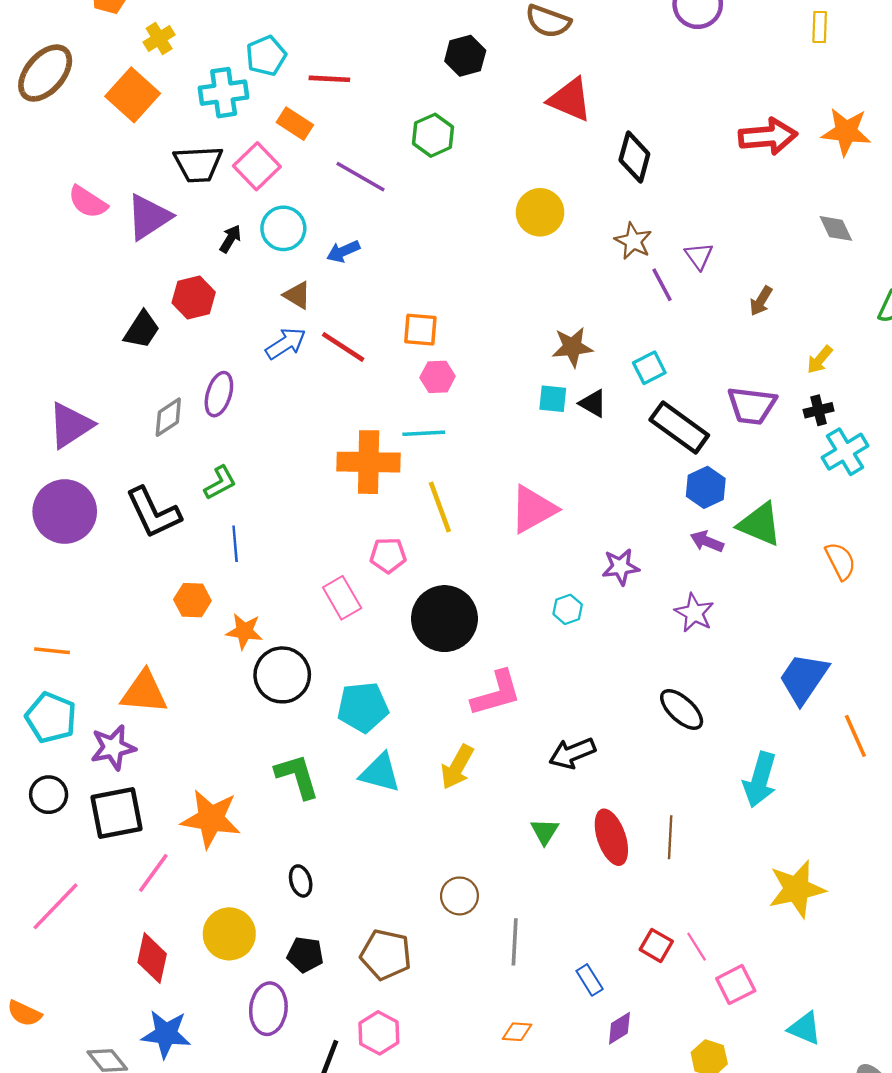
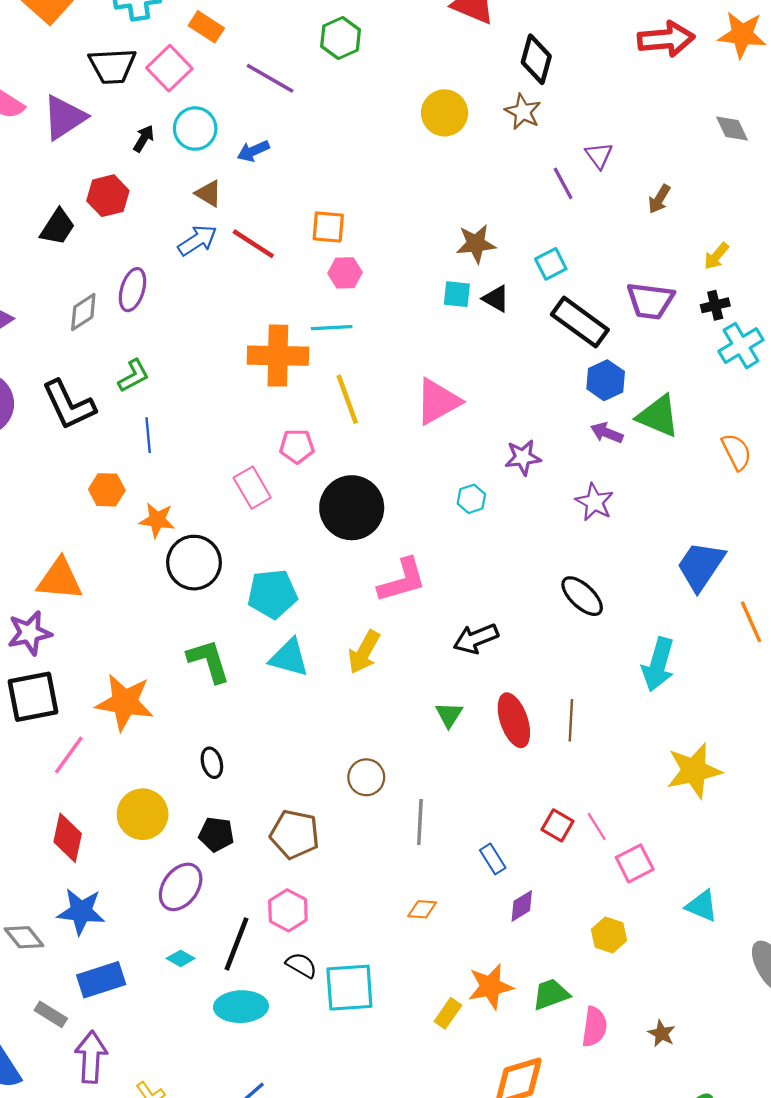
brown star: (633, 241) -> (523, 112), moved
purple ellipse: (268, 1009) -> (181, 887), turned 30

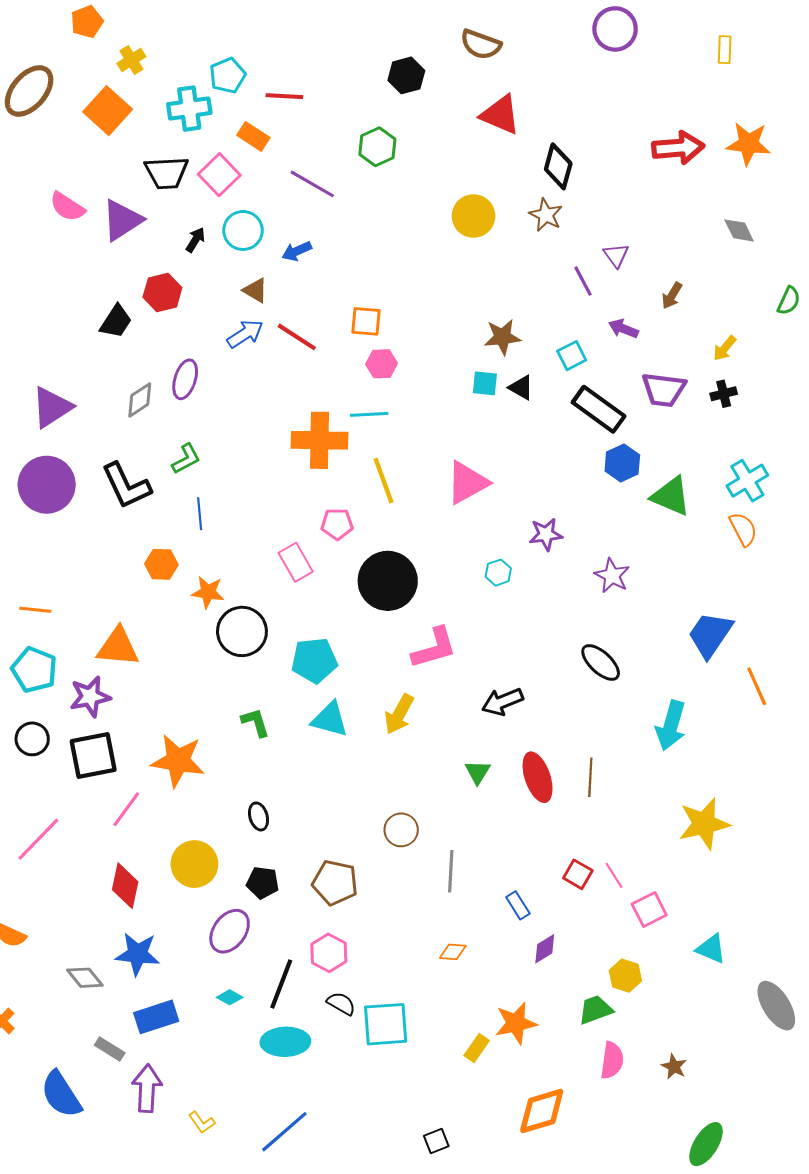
cyan cross: (741, 346) -> (747, 481), moved
purple arrow: (607, 433) -> (623, 329), moved
green L-shape: (209, 661) -> (255, 722), size x0.7
green trapezoid: (551, 994) -> (595, 1010), moved

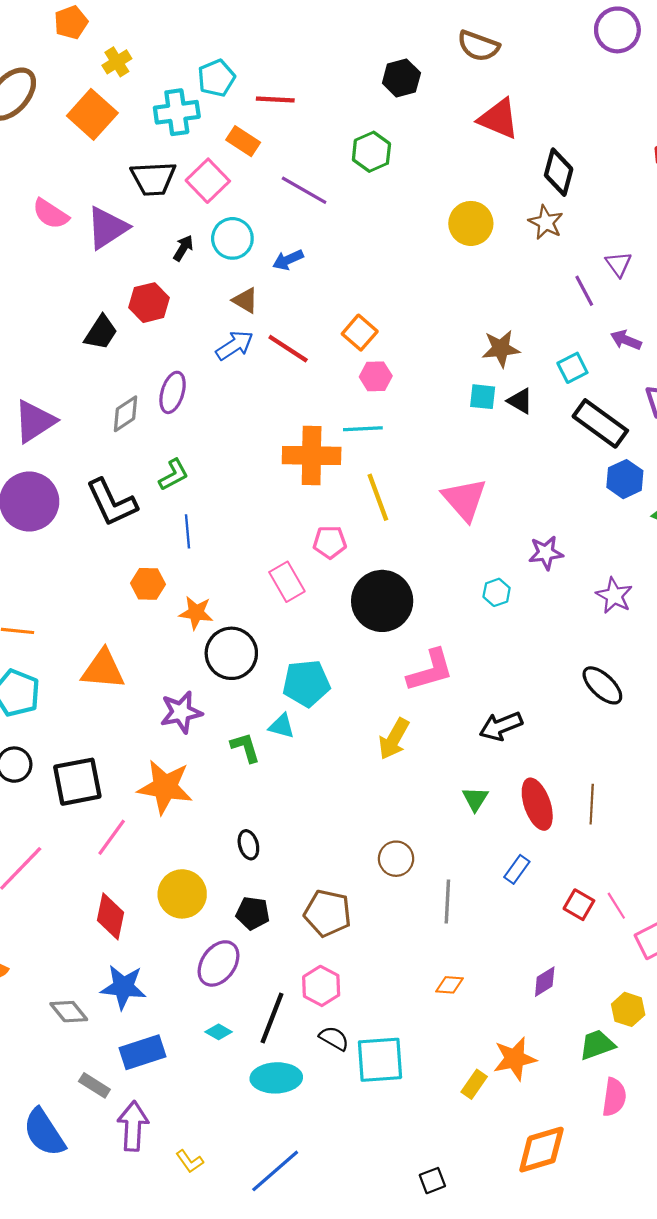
orange square: (366, 321) -> (360, 333), turned 36
pink triangle: (467, 483) -> (464, 499), turned -42
purple star: (90, 697) -> (181, 712), moved
cyan triangle: (330, 719) -> (282, 726), moved, size x0.7
blue rectangle: (518, 905) -> (517, 869), moved, turned 68

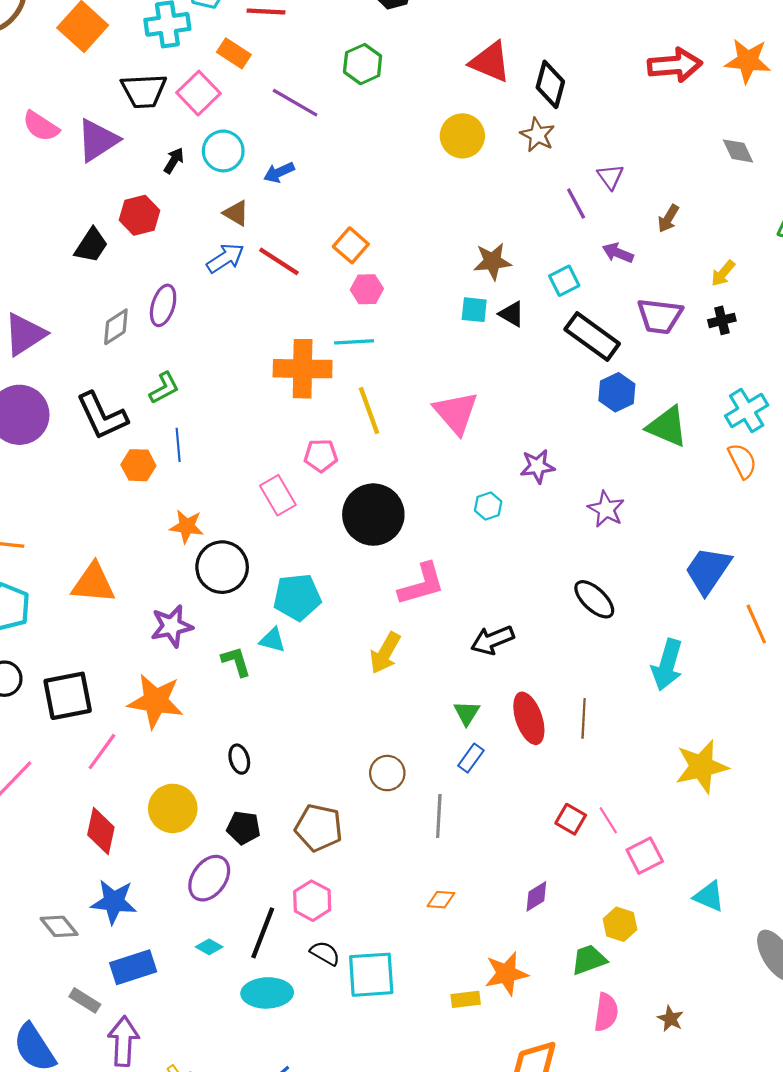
red triangle: (499, 119) -> (490, 62), moved
orange hexagon: (148, 584) -> (138, 465), moved
blue rectangle: (517, 869) -> (471, 758), moved
yellow rectangle: (474, 1084) -> (466, 999), turned 48

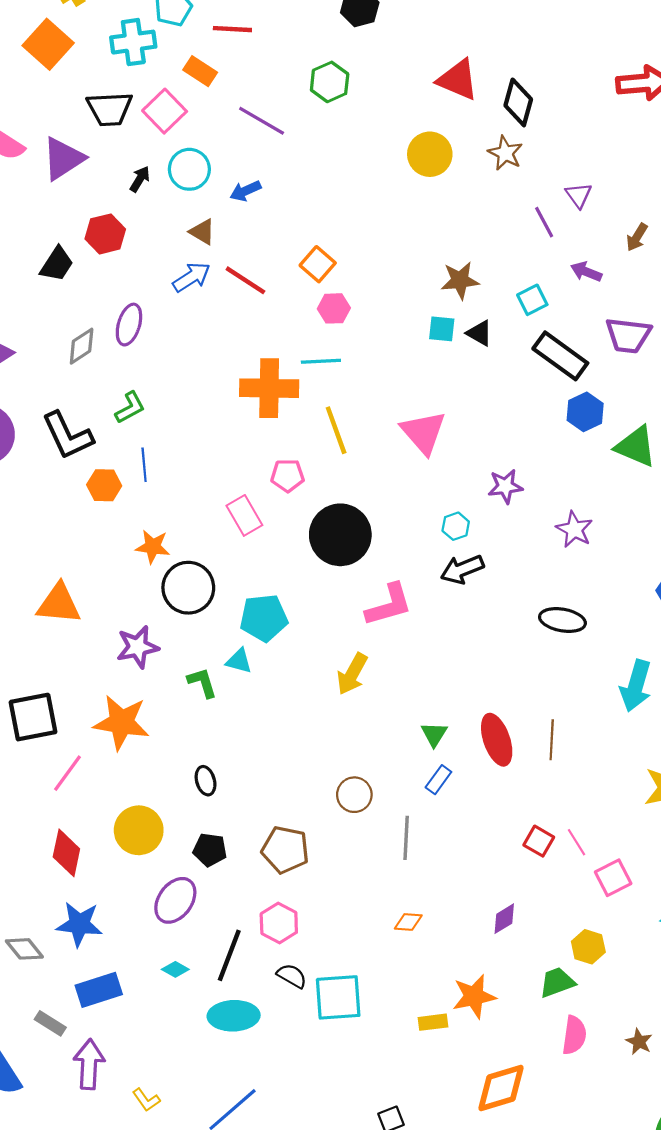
black ellipse: (594, 599) -> (562, 620), turned -33
black arrow: (492, 640) -> (462, 569), moved

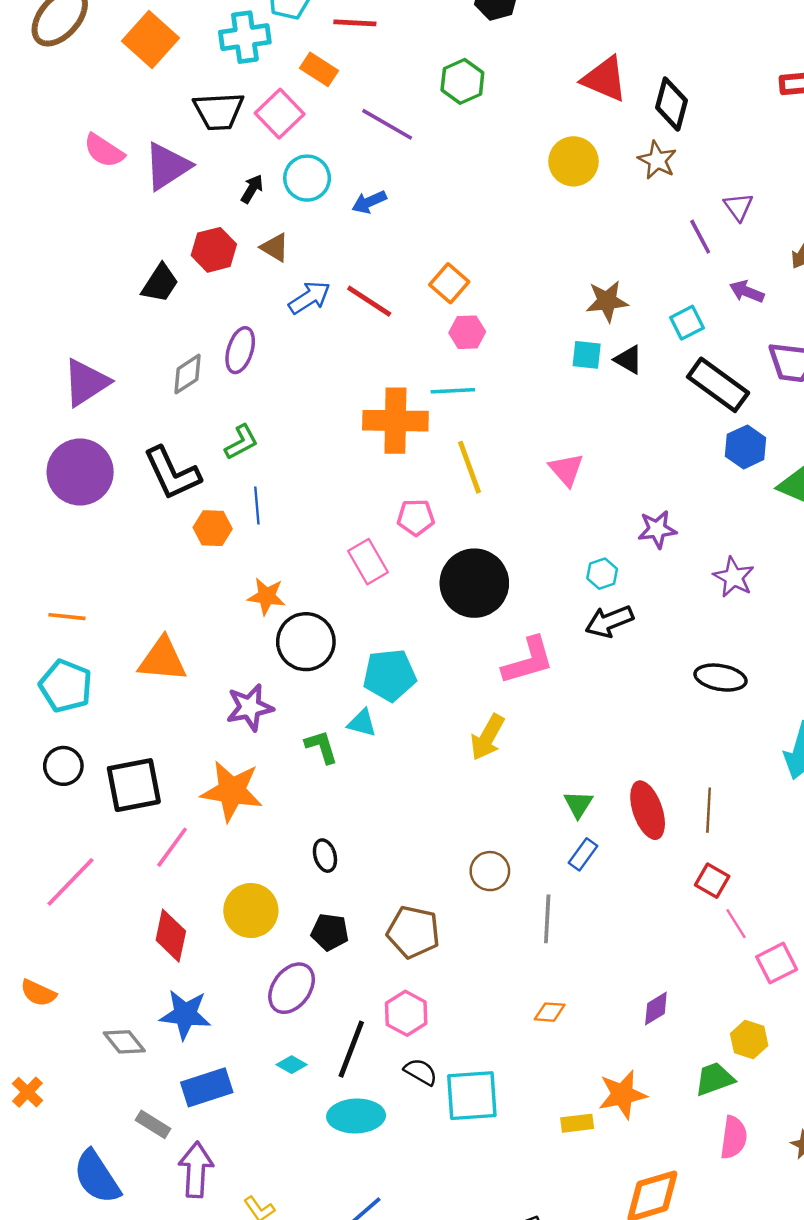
brown triangle: (202, 232) -> (275, 247), moved
pink triangle: (423, 432) -> (566, 470), size x0.7
red square: (539, 841) -> (712, 881), moved

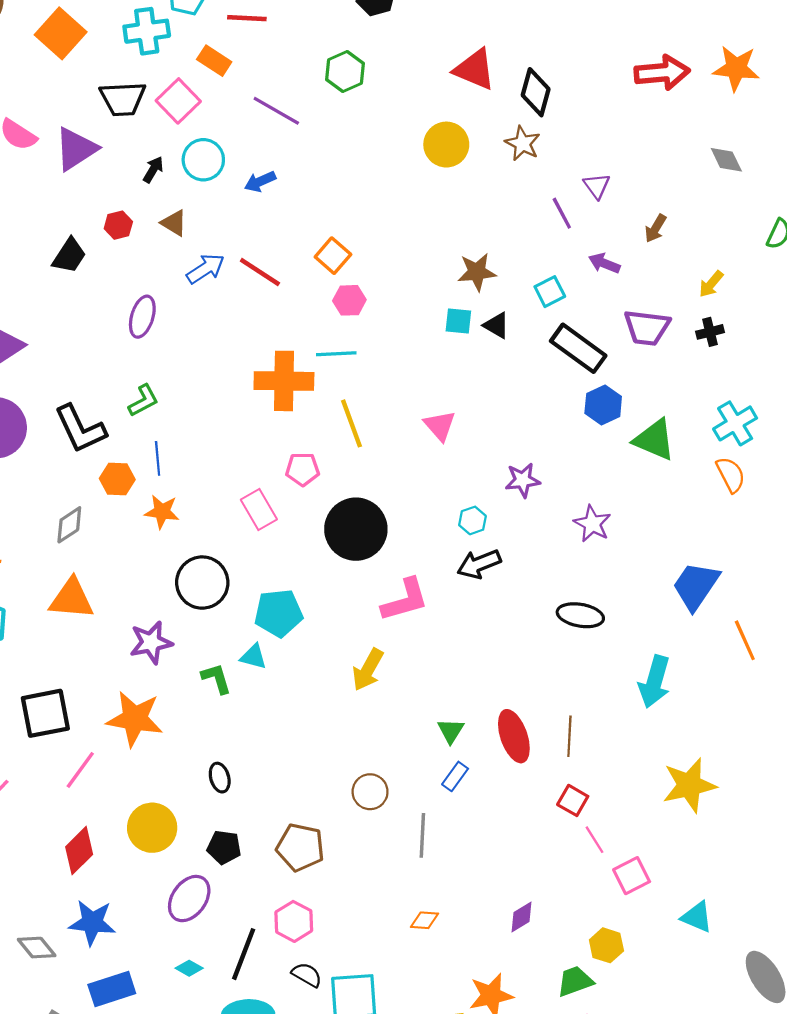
red hexagon: (214, 250) -> (118, 225), size x0.7
gray diamond: (188, 374) -> (69, 525), moved
orange star: (266, 596) -> (162, 512), moved
red diamond: (171, 936) -> (79, 851), turned 33

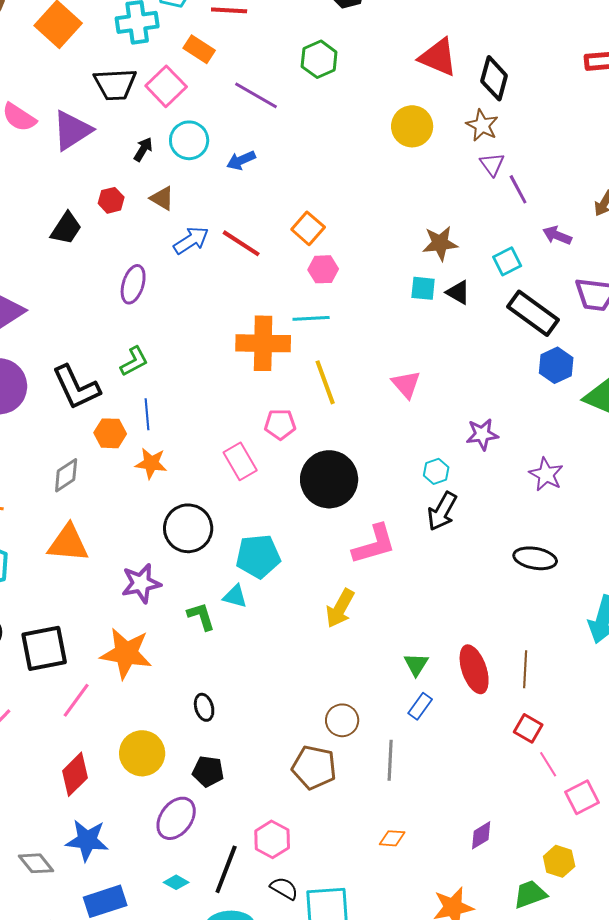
purple triangle: (597, 186) -> (492, 164), moved
black arrow: (479, 564) -> (442, 511), turned -39
brown pentagon: (300, 847) -> (314, 767), moved

